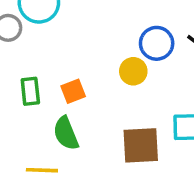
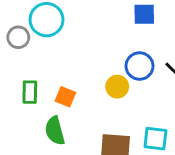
orange square: (73, 91) -> (65, 97), turned 36

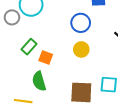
blue circle: (140, 66) -> (81, 23), moved
green rectangle: (30, 92) -> (29, 47), moved, turned 42

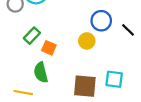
blue circle: (81, 23) -> (101, 21), moved

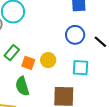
yellow circle: (87, 41) -> (48, 60), moved
cyan square: (114, 79) -> (81, 68), moved

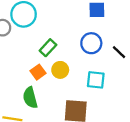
green rectangle: (12, 53) -> (48, 48), moved
orange square: (28, 63) -> (38, 72), turned 32

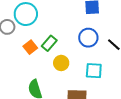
orange square: (38, 72) -> (30, 47), moved

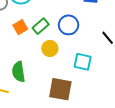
blue circle: (88, 38) -> (69, 25), moved

